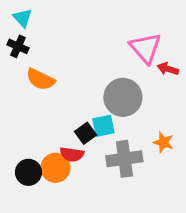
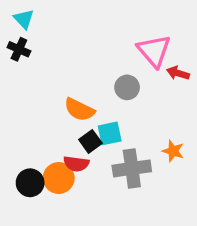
orange semicircle: (40, 79) -> (79, 110), moved
gray circle: (123, 97) -> (127, 87), moved, size x0.6

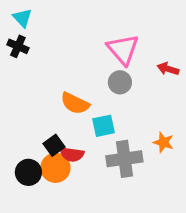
pink triangle: (154, 51) -> (123, 49), moved
black square: (90, 141) -> (54, 145), moved

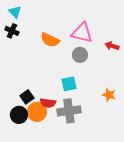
pink triangle: (123, 49) -> (82, 33), turned -35
orange semicircle: (75, 103) -> (50, 40), moved
black square: (54, 145) -> (27, 97), moved
gray cross: (124, 159) -> (69, 111), moved

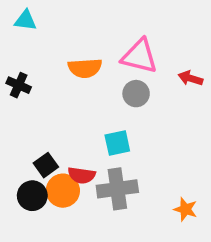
cyan triangle: (15, 12) -> (25, 20), turned -40
black cross: (12, 31) -> (19, 85), moved
orange semicircle: (50, 40) -> (85, 68), turned -30
orange star: (109, 95) -> (185, 209), moved

